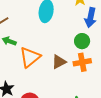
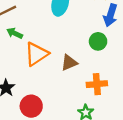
orange cross: (82, 62) -> (97, 84), moved

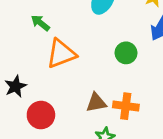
green circle: (98, 41) -> (126, 53), moved
brown triangle: (69, 63) -> (96, 103), moved

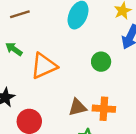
green arrow: (40, 23) -> (14, 49), moved

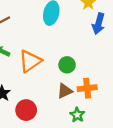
green circle: (101, 62) -> (67, 65), moved

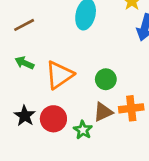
red circle: (26, 110) -> (53, 119), moved
green star: (77, 115) -> (83, 130), moved

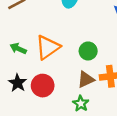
green arrow: (24, 63) -> (18, 49), moved
green star: (83, 130) -> (81, 104), moved

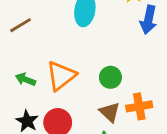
brown triangle: (86, 80) -> (110, 112), turned -48

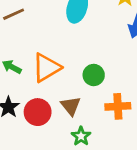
brown triangle: (110, 112) -> (71, 106), moved

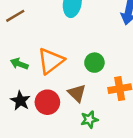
green star: (81, 136) -> (89, 120), turned 30

